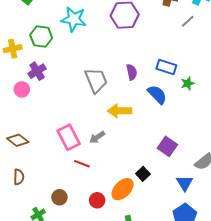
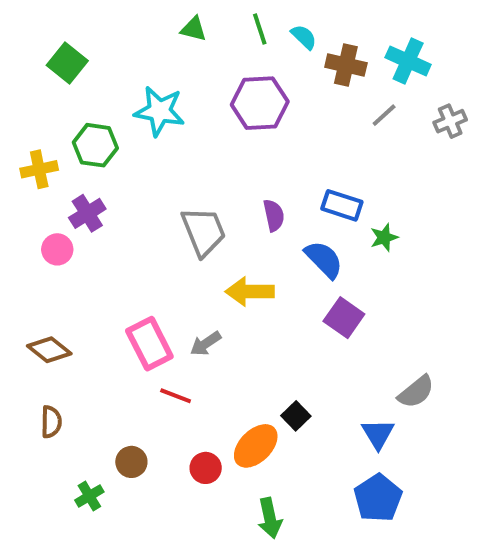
purple square: (167, 146) -> (344, 318), moved

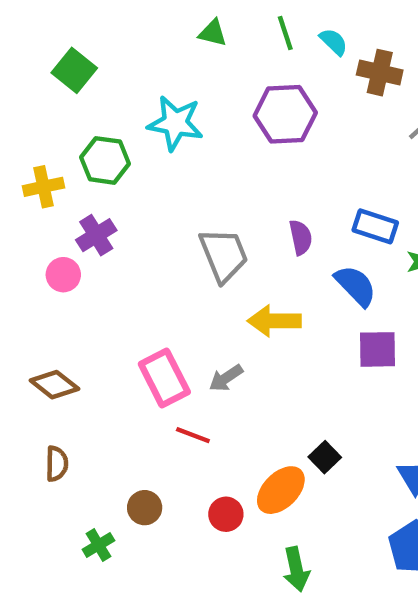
purple square: (344, 318) -> (378, 349), turned -36

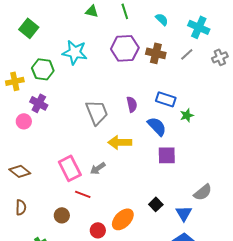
cyan semicircle: (334, 42) -> (162, 19), moved
brown cross: (380, 73) -> (156, 53), moved
purple cross: (96, 235) -> (39, 103), turned -30
black square: (325, 457) -> (156, 204), moved
brown circle: (145, 508) -> (62, 215), moved

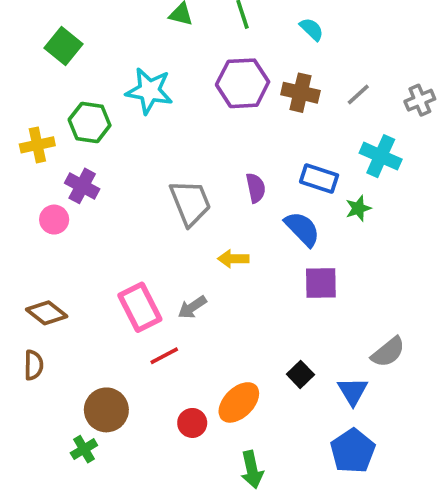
cyan cross: (199, 27) -> (381, 156), moved
yellow arrow: (120, 142) -> (233, 259), size x0.7
red line: (83, 194) -> (164, 356), turned -49
brown semicircle: (21, 207) -> (34, 365), moved
brown circle: (62, 215) -> (106, 410), moved, size x1.5

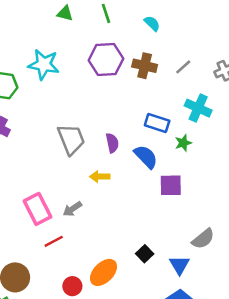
purple semicircle: (256, 188) -> (112, 143), moved
purple square: (321, 283) -> (171, 185), moved

